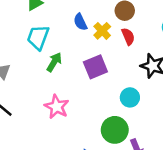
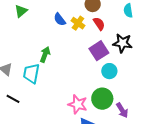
cyan trapezoid: (38, 37) -> (31, 74), moved
purple square: (95, 67) -> (99, 51), moved
pink star: (57, 107) -> (78, 104), moved

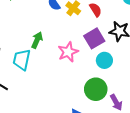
pink star: (78, 104) -> (68, 52), moved, turned 30

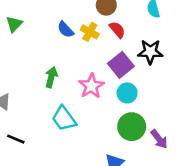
cyan trapezoid: (22, 60) -> (64, 119), moved, turned -40
cyan circle: (104, 60) -> (127, 93), moved

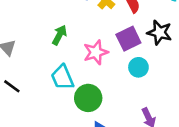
cyan circle: (127, 93) -> (138, 67), moved
green circle: (132, 127) -> (88, 98), moved

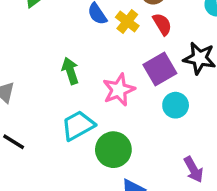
green arrow: (59, 35) -> (70, 71), turned -42
cyan trapezoid: (62, 77) -> (78, 125), turned 88

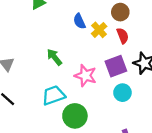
green arrow: (70, 71) -> (54, 57), turned -30
pink star: (119, 90) -> (85, 76), turned 30

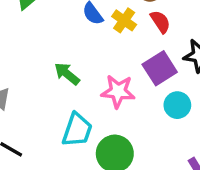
cyan trapezoid: (54, 95) -> (77, 130), turned 140

